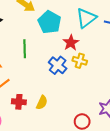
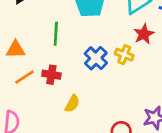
red star: (71, 43) -> (144, 34), moved
red cross: (19, 102) -> (51, 75), moved

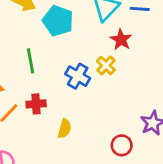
yellow cross: (124, 55) -> (106, 65), turned 36

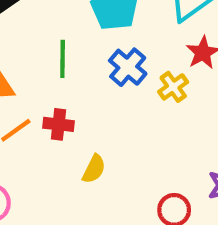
blue cross: (78, 76) -> (128, 67), moved

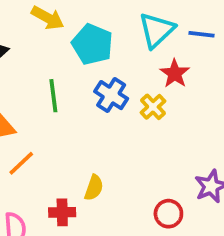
red cross: (59, 124) -> (62, 212), moved

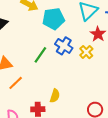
cyan pentagon: (92, 44) -> (53, 19), turned -30
green line: (53, 96) -> (40, 55), moved, turned 42

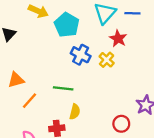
cyan pentagon: (53, 19) -> (67, 25), turned -30
green line: (40, 55) -> (63, 88), moved, turned 66

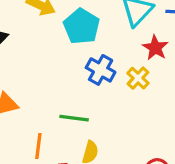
orange line: (30, 101) -> (38, 146), moved, turned -36

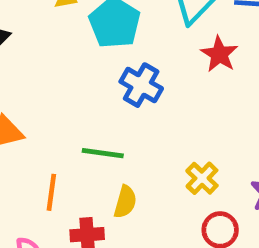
yellow cross: (138, 78) -> (202, 178), moved

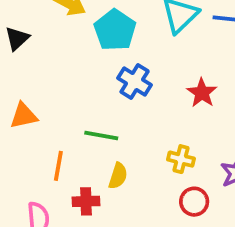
red star: (219, 54) -> (202, 93), moved
yellow cross: (202, 178) -> (181, 159), turned -32

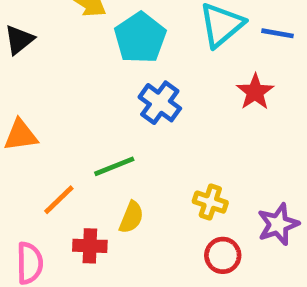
red star: (202, 93) -> (255, 92), moved
green line: (101, 136) -> (114, 166), turned -36
orange line: (58, 166) -> (59, 200), turned 32

